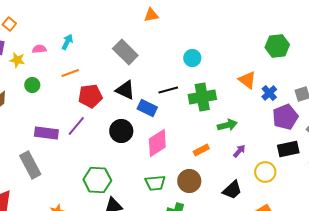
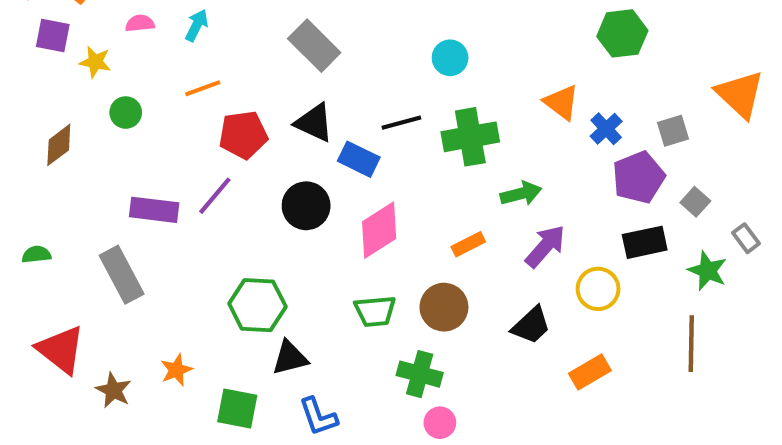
pink semicircle: (39, 49) -> (140, 23), moved
purple arrow: (239, 151) -> (545, 246), size x1.6

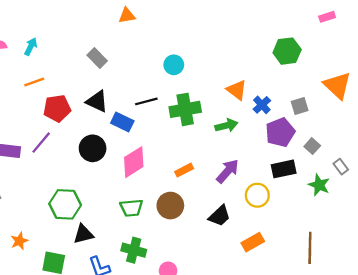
green hexagon: (622, 33) -> (287, 51), moved
gray rectangle: (314, 46) -> (97, 58), size x0.7
green arrow: (521, 194) -> (226, 125), moved
brown line: (691, 344) -> (310, 248), moved
green cross: (420, 374) -> (134, 250), moved

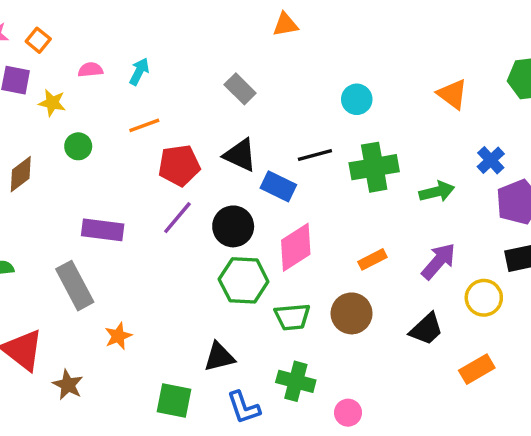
orange triangle: (237, 90) -> (452, 94), moved
purple line: (41, 143) -> (177, 218), moved
green hexagon: (65, 204) -> (244, 280), moved
orange star: (19, 241) -> (118, 336), moved

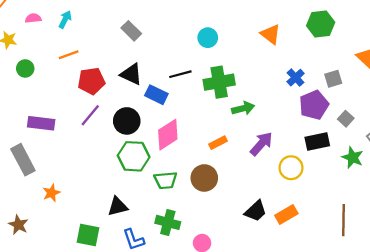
green arrow: (437, 192) -> (243, 108), moved
black trapezoid: (426, 329) -> (256, 211), moved

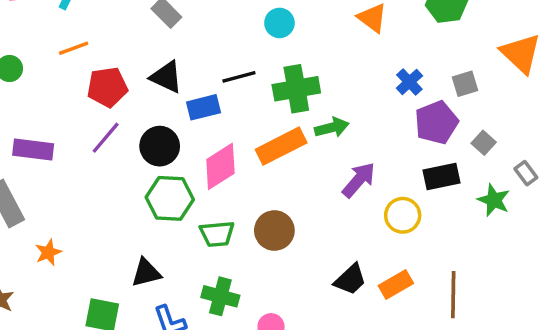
blue rectangle: (156, 95) -> (204, 107), turned -40
orange rectangle: (218, 143) -> (281, 146), moved, size x1.8
brown line: (343, 220) -> (453, 295), moved

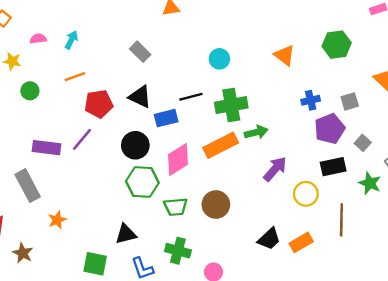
blue cross: (409, 82) -> (311, 100), turned 30
purple line: (106, 138) -> (82, 139), moved
brown line: (453, 295) -> (341, 220), moved

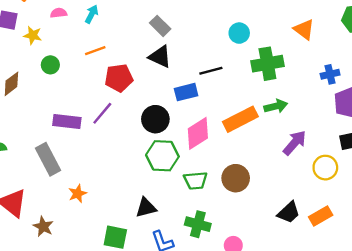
black triangle: (140, 97) -> (160, 57), moved
green cross: (231, 105) -> (267, 64), moved

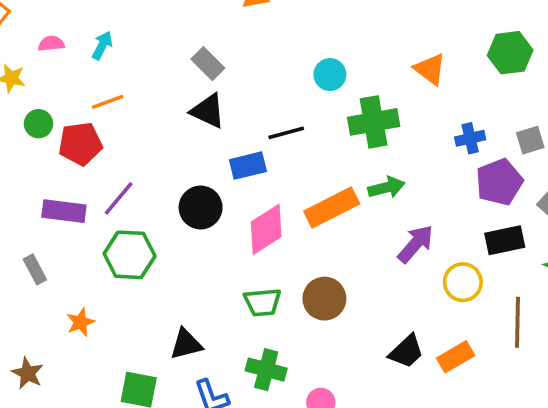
red pentagon: (119, 78) -> (80, 144), moved
green hexagon: (162, 156) -> (130, 255), moved
gray rectangle: (48, 159) -> (35, 269), size x0.6

